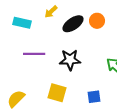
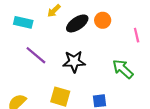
purple line: (34, 54) -> (36, 55), turned 40

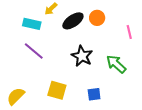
cyan rectangle: (23, 22) -> (32, 24), moved
black star: (74, 62) -> (82, 56), moved, turned 30

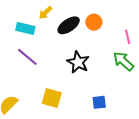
green arrow: (116, 64) -> (123, 61), moved
blue square: (94, 94) -> (99, 102), moved

